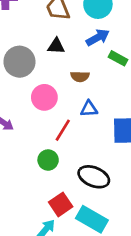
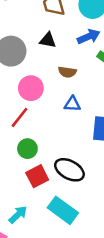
red line: (63, 130) -> (20, 117), moved
red square: (61, 204) -> (37, 176), moved

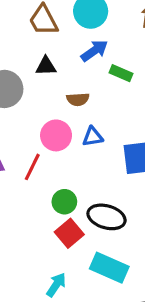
pink circle: (31, 88) -> (56, 135), moved
green circle: (27, 149) -> (64, 202), moved

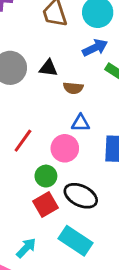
black triangle: (46, 66) -> (48, 68), moved
pink circle: (56, 135) -> (65, 148), moved

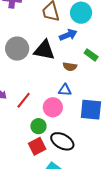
blue arrow: (95, 48) -> (68, 35), moved
black triangle: (48, 68) -> (44, 50), size x1.6
brown semicircle: (73, 88) -> (70, 67), moved

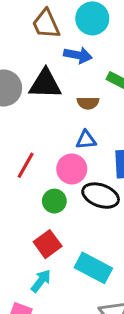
blue arrow: (68, 35) -> (78, 55), turned 42
black ellipse: (62, 141) -> (101, 196), moved
red square: (37, 146) -> (48, 244), moved

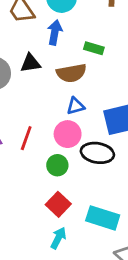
blue arrow: (78, 55) -> (55, 32), turned -80
black triangle: (45, 84) -> (30, 63), size x0.7
brown semicircle: (88, 103) -> (71, 73), size x1.5

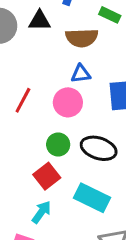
black ellipse: (97, 153) -> (99, 148), moved
green circle: (57, 165) -> (58, 144), moved

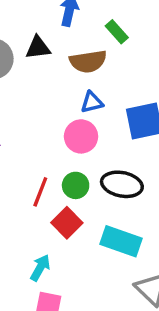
green rectangle: (110, 15) -> (117, 32), turned 30
red line: (23, 100) -> (40, 192), moved
cyan arrow: (41, 212) -> (40, 268), moved

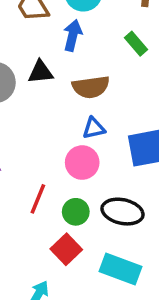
green rectangle: (117, 32) -> (136, 44), moved
red line: (40, 192) -> (38, 199), moved

